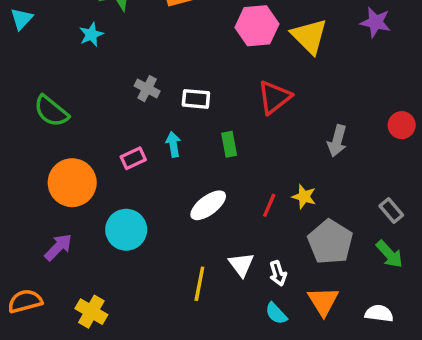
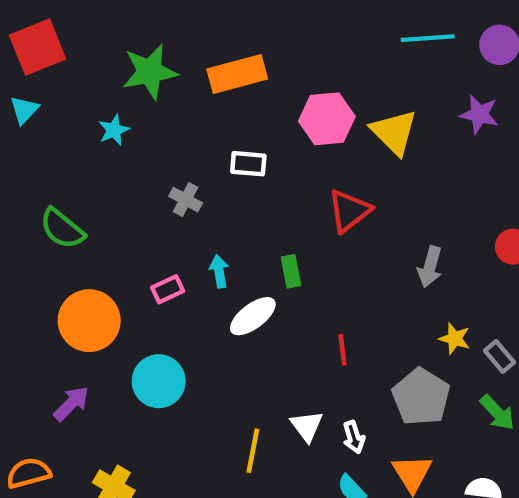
white rectangle: (196, 99) -> (248, 164), moved
yellow star: (304, 197) -> (455, 339), moved
white ellipse: (208, 205) -> (253, 316), moved
red line: (269, 205) -> (343, 350), turned -30

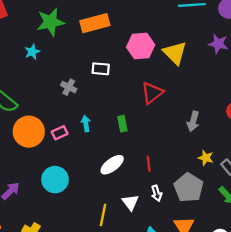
white ellipse: (253, 316) -> (112, 165), moved
orange circle: (89, 321) -> (29, 132), moved
white arrow: (354, 437) -> (157, 193), moved

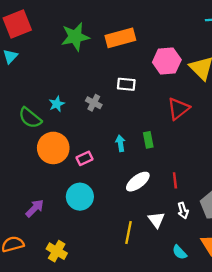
cyan star: (32, 52) -> (57, 104), moved
cyan arrow: (86, 124) -> (120, 143), moved
pink rectangle: (60, 133) -> (85, 158), moved

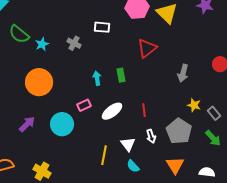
green semicircle: (30, 118) -> (19, 34), moved
pink rectangle: (85, 158) -> (84, 105), moved
purple arrow: (35, 208) -> (27, 124), moved
cyan semicircle: (180, 252) -> (133, 166), moved

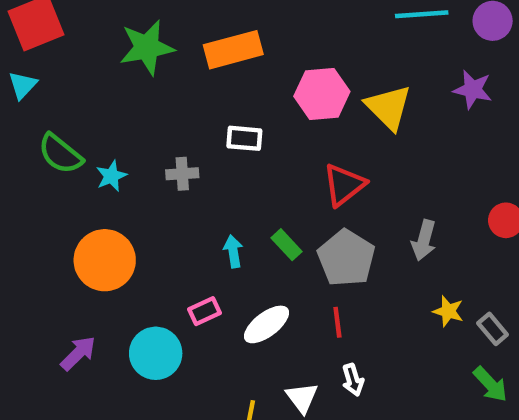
gray cross: (74, 43) -> (182, 174), turned -32
green rectangle: (121, 75) -> (286, 245), turned -32
gray pentagon: (179, 131) -> (346, 258), moved

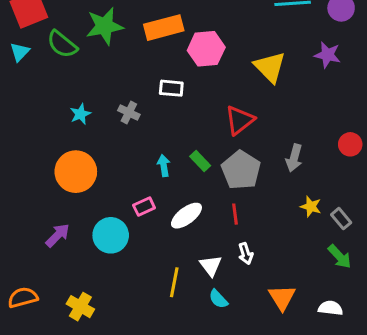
pink hexagon: (322, 94) -> (206, 49), moved
green semicircle: (60, 154) -> (62, 44), moved
gray cross: (182, 174) -> (129, 112), turned 30

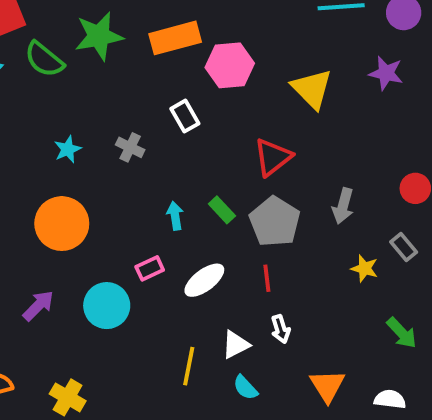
white rectangle: (171, 88) -> (185, 116), turned 55
gray rectangle: (341, 219) -> (404, 247), moved
white triangle: (211, 266) -> (236, 345), turned 40

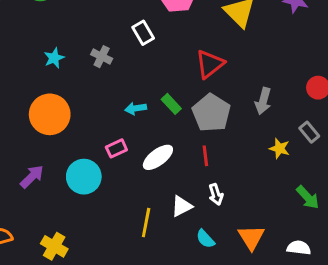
cyan arrow: (175, 216) -> (136, 108), turned -90
cyan semicircle: (245, 388) -> (205, 239), moved

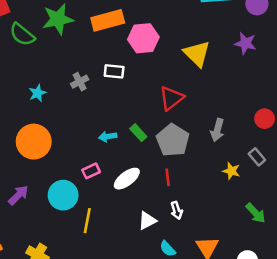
white rectangle: (143, 33) -> (114, 71), turned -54
gray cross: (102, 57) -> (80, 82), moved, turned 36
yellow line: (146, 223) -> (87, 221), moved

